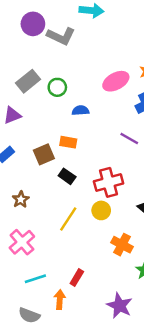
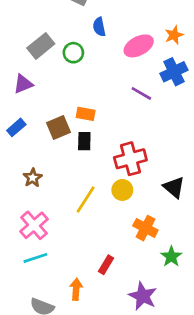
blue semicircle: (80, 110) -> (99, 27), moved, turned -98
purple line: (129, 139) -> (141, 93), moved
black rectangle: (67, 176) -> (84, 141), moved, turned 56
red rectangle: (77, 278) -> (106, 265), moved
cyan line: (35, 279) -> (35, 258), moved

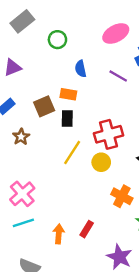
blue semicircle: (99, 27) -> (81, 69), moved
gray rectangle: (41, 46) -> (22, 21), moved
brown star: (33, 178) -> (21, 137), moved
yellow line: (86, 200) -> (72, 153), moved
orange arrow: (76, 289) -> (59, 234), moved

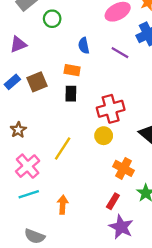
green circle: (57, 40) -> (52, 19), moved
brown square: (44, 106) -> (37, 82), moved
brown star: (21, 137) -> (18, 130), moved
yellow line: (72, 153) -> (63, 149), moved
red rectangle: (87, 229) -> (113, 201), moved

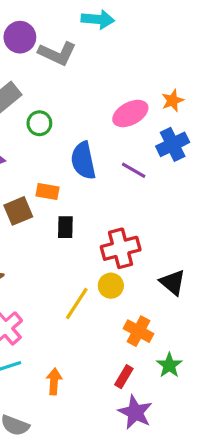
blue semicircle: (84, 46) -> (83, 161), size x1.6
orange rectangle: (72, 70) -> (48, 191), moved
yellow line: (63, 149) -> (77, 304), moved

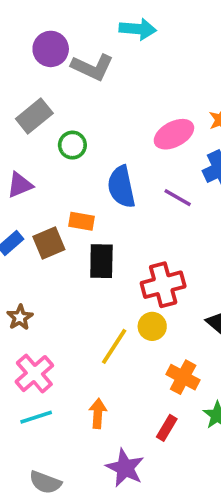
black rectangle: (65, 227) -> (101, 261), size x1.4
orange arrow: (54, 381) -> (98, 413), moved
purple star: (135, 412) -> (125, 468), moved

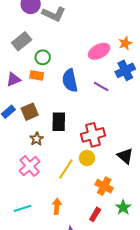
orange rectangle: (81, 221) -> (37, 75), moved
brown star: (20, 317) -> (37, 139), moved
pink cross: (34, 374) -> (30, 166), moved

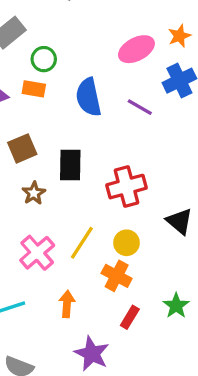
yellow circle: (87, 158) -> (127, 243), moved
pink cross: (30, 166) -> (37, 253), moved
orange cross: (104, 186) -> (117, 276), moved

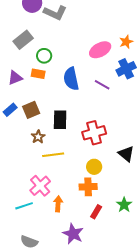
yellow line: (82, 243) -> (53, 155), moved, turned 50
pink cross: (37, 253) -> (40, 186), moved
orange cross: (117, 276) -> (88, 187), turned -30

